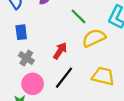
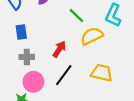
gray cross: (26, 58) -> (27, 57), turned -32

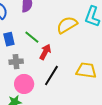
green line: (76, 15) -> (32, 37), moved
yellow semicircle: (92, 36) -> (67, 25), moved

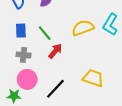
black line: (51, 75) -> (55, 89), moved

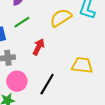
green line: (45, 33) -> (22, 22), moved, turned -70

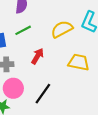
yellow trapezoid: (82, 65) -> (79, 62), moved

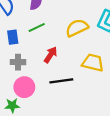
black line: (43, 94) -> (61, 81), moved, turned 45

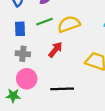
yellow semicircle: (77, 28) -> (69, 24), moved
black line: (61, 81) -> (62, 89), moved

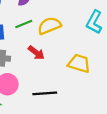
red arrow: (55, 50) -> (36, 53), turned 91

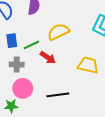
green line: (24, 24) -> (31, 45), moved

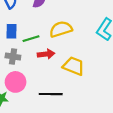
red arrow: (48, 58) -> (46, 54), turned -49
yellow trapezoid: (88, 65) -> (74, 66), moved

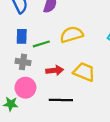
red arrow: (46, 54) -> (55, 70), moved

